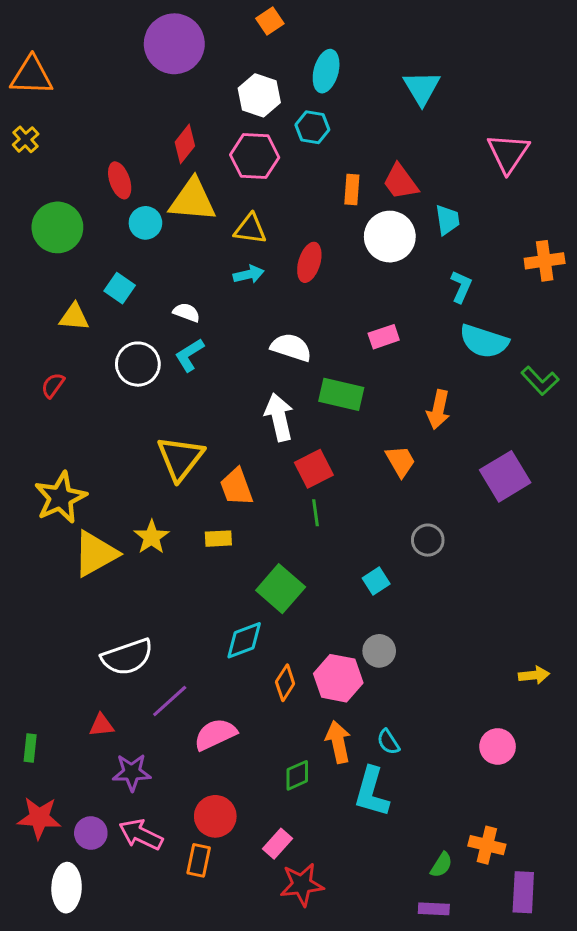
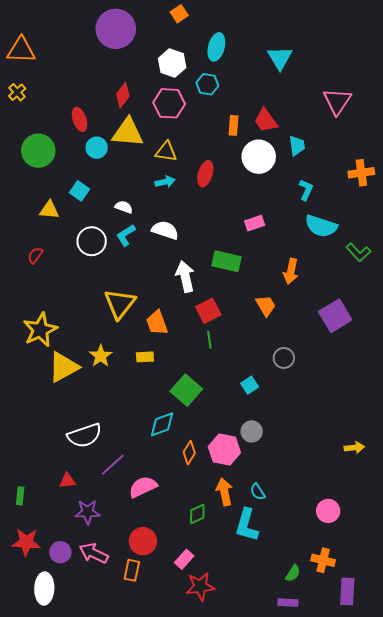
white semicircle: (291, 347) -> (165, 230), moved
pink circle: (498, 746) -> (328, 511), moved

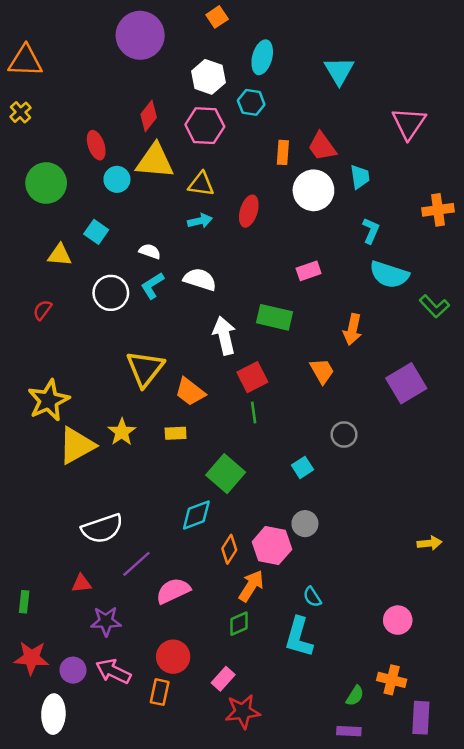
orange trapezoid: (157, 323) -> (190, 392), turned -32
orange arrow: (224, 492) -> (251, 586), moved, turned 44

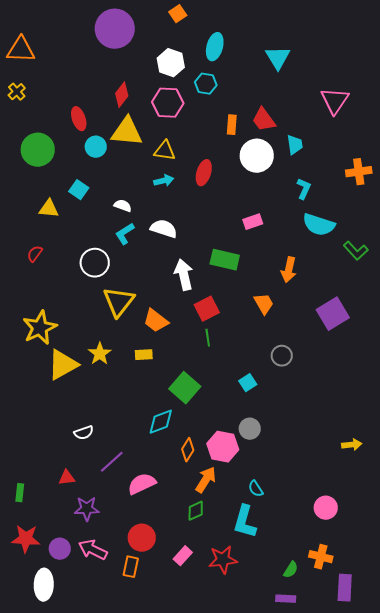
white circle: (111, 293) -> (95, 263), moved
white semicircle: (102, 528) -> (84, 433), size x0.6
red star: (243, 712) -> (223, 560), moved

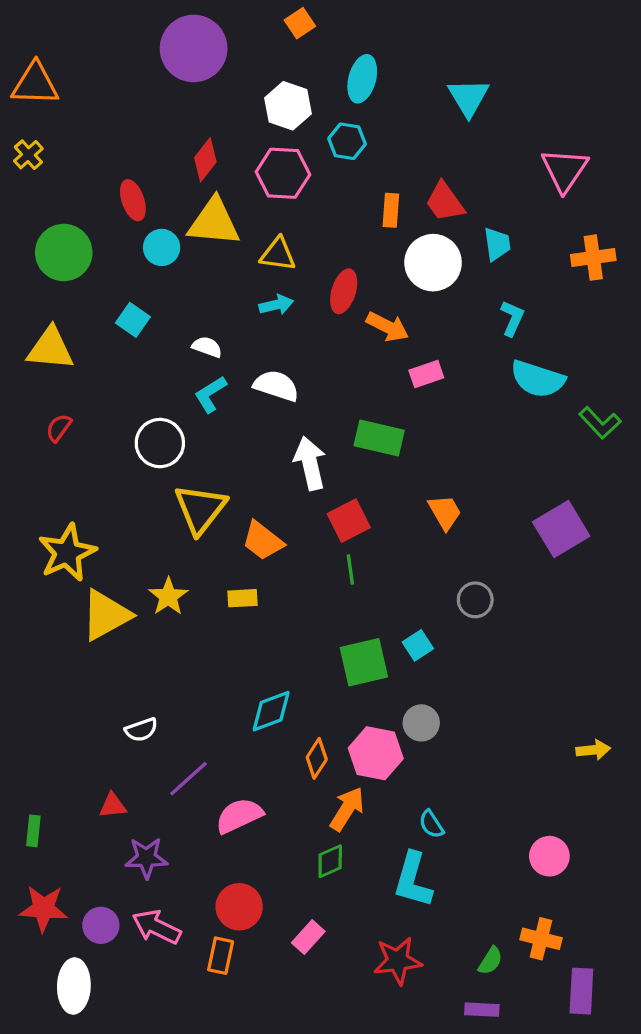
orange cross: (359, 172) -> (593, 258), moved
yellow triangle: (49, 209) -> (50, 349), moved, size x1.4
orange arrow: (289, 270) -> (388, 327), moved, turned -75
green square: (185, 388) -> (364, 662), moved, turned 36
red star: (223, 560) -> (398, 961), moved

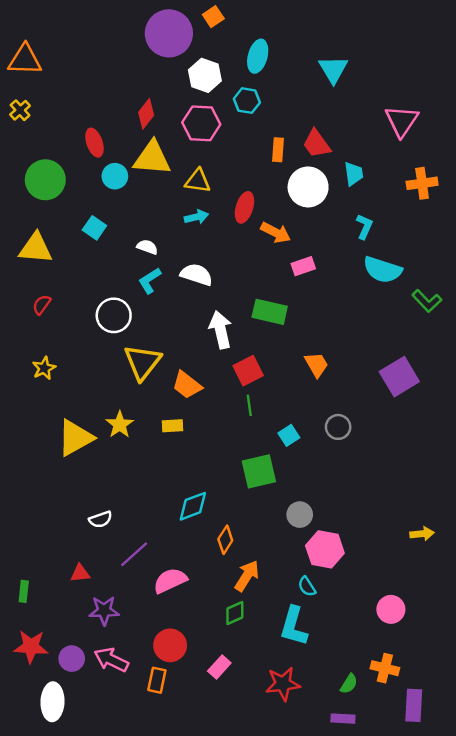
purple circle: (194, 48) -> (169, 33), moved
yellow star: (67, 553) -> (44, 368), moved, size x0.6
cyan square: (418, 645) -> (289, 435), moved
pink hexagon: (376, 753) -> (325, 549), moved

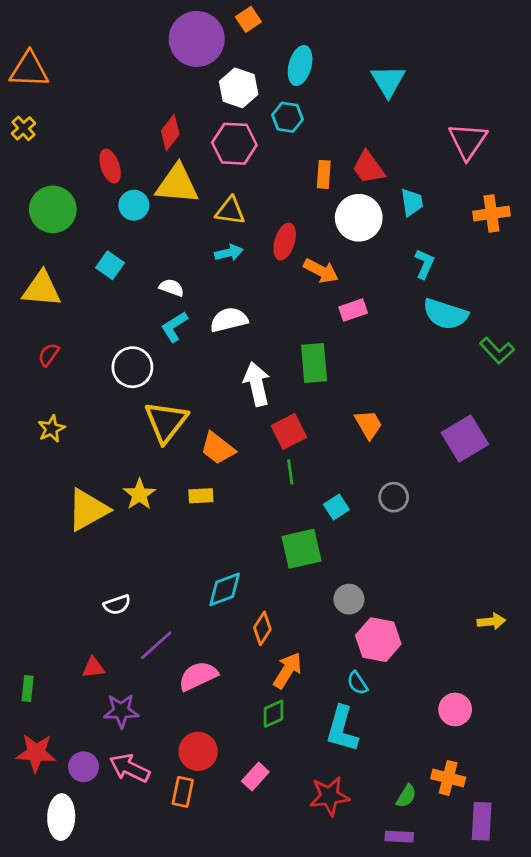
white semicircle: (196, 275) -> (229, 320), turned -32
green rectangle: (270, 312) -> (314, 363), turned 72

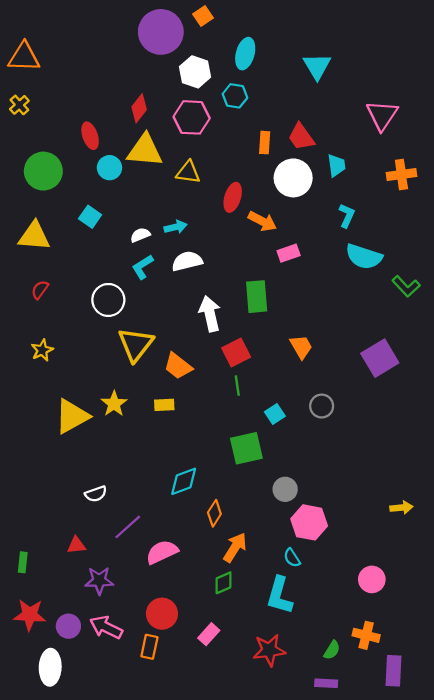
cyan arrow: (229, 253) -> (176, 227), moved
white semicircle: (172, 288) -> (140, 235), turned -42

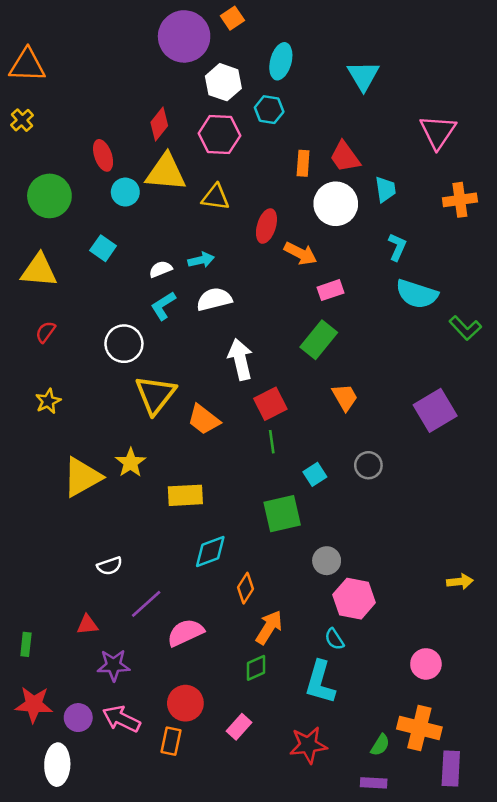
green rectangle: (257, 297) -> (319, 340), moved, turned 44
yellow rectangle: (164, 405) -> (185, 495), moved, size x1.5
orange cross: (366, 635) -> (419, 728), size x1.4

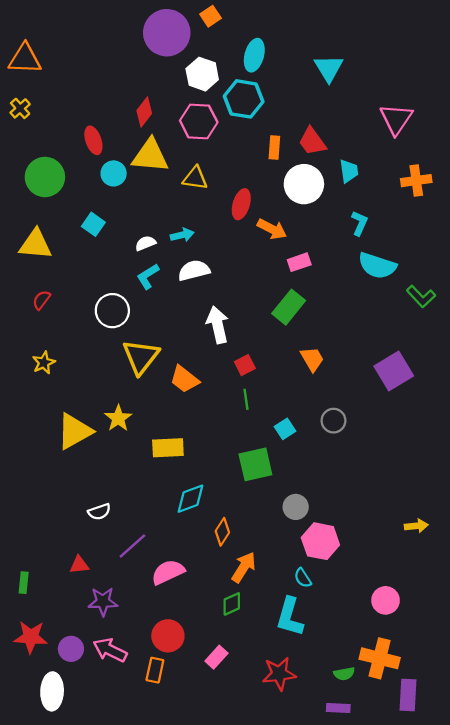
cyan hexagon: (269, 110) -> (244, 99), size x1.5
red square: (270, 404) -> (245, 365), size x0.7
green semicircle: (380, 745) -> (344, 674), turned 48

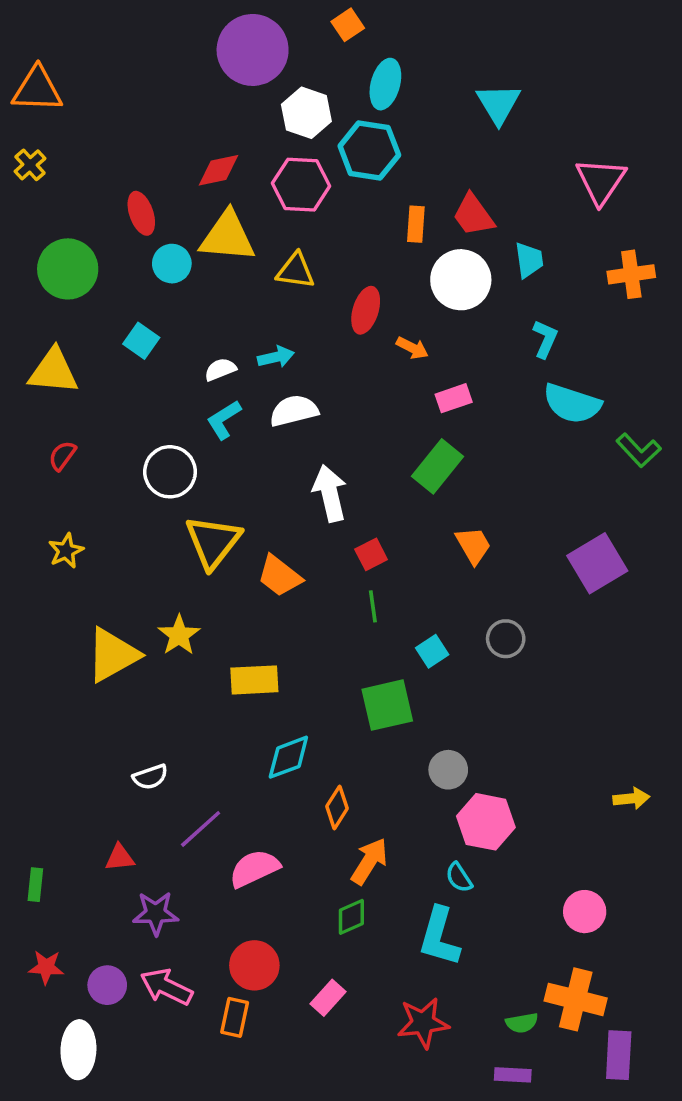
orange square: (211, 16) -> (348, 25), moved
red diamond: (144, 112) -> (218, 170), turned 40
orange arrow: (272, 229) -> (412, 348), size x0.7
red star: (31, 637) -> (46, 967), size x0.7

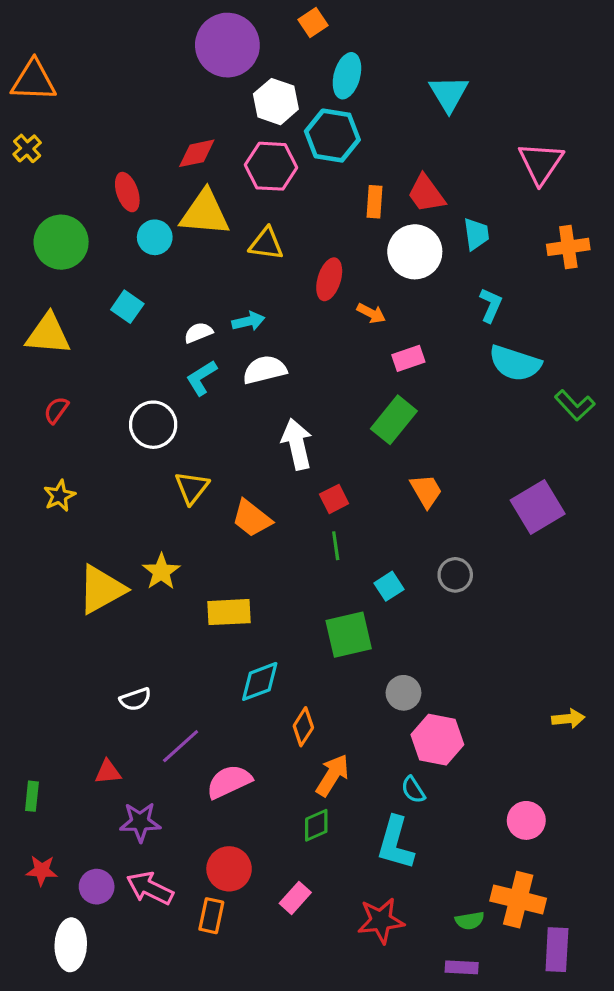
yellow triangle: (213, 542) -> (192, 488), size x0.7

